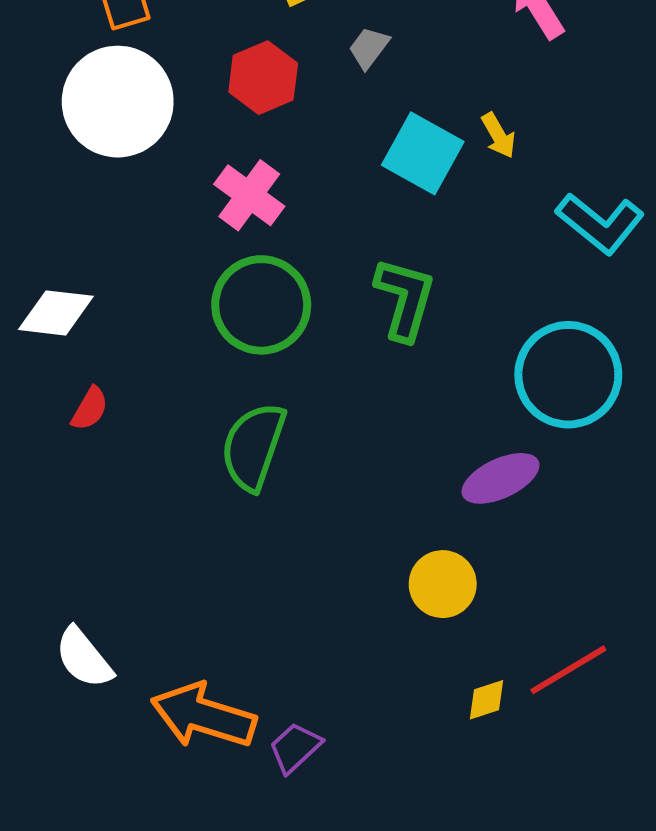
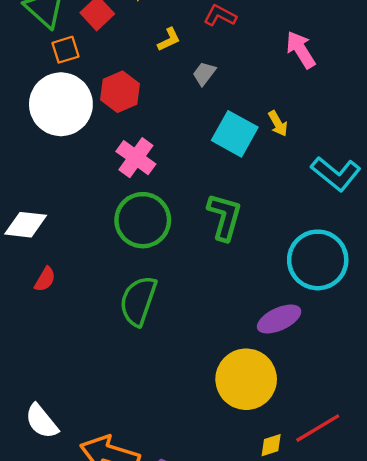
red hexagon: (263, 78) -> (120, 92), moved
yellow circle: (443, 584) -> (246, 379), size x1.6

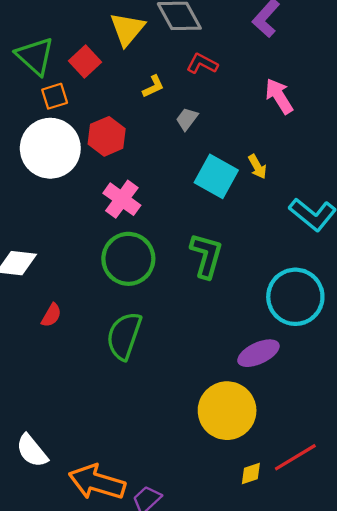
red semicircle: (45, 279) -> (51, 315), moved

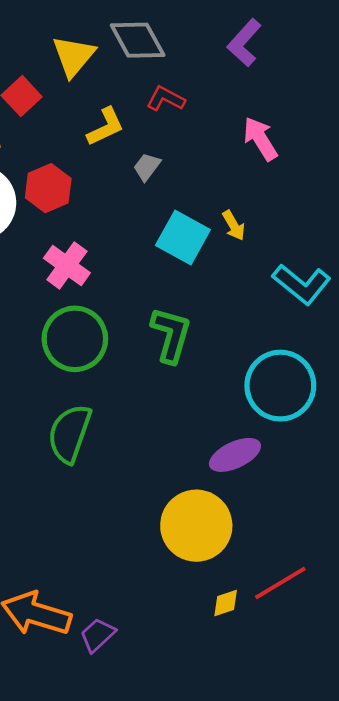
yellow L-shape: (153, 86) -> (106, 127), size x1.4

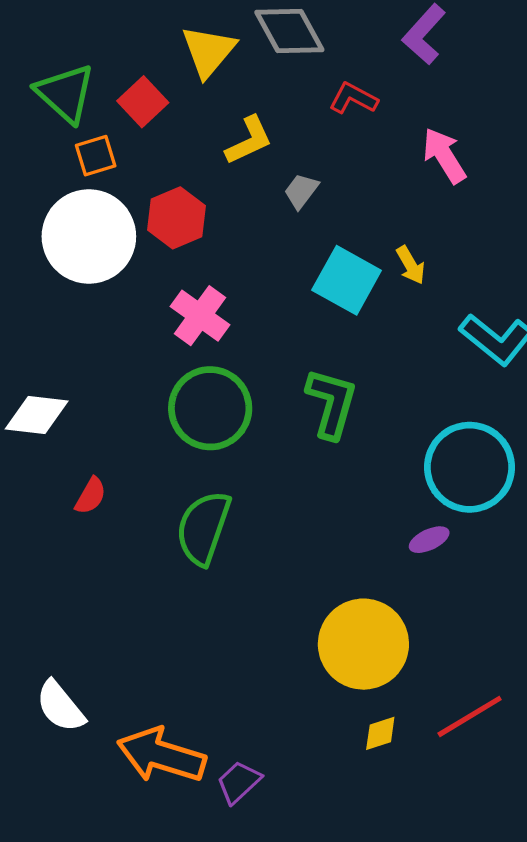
red L-shape: (166, 99) -> (353, 98), moved
purple ellipse: (235, 455) -> (429, 540), moved, size x0.6
yellow diamond: (226, 603) -> (380, 733), moved

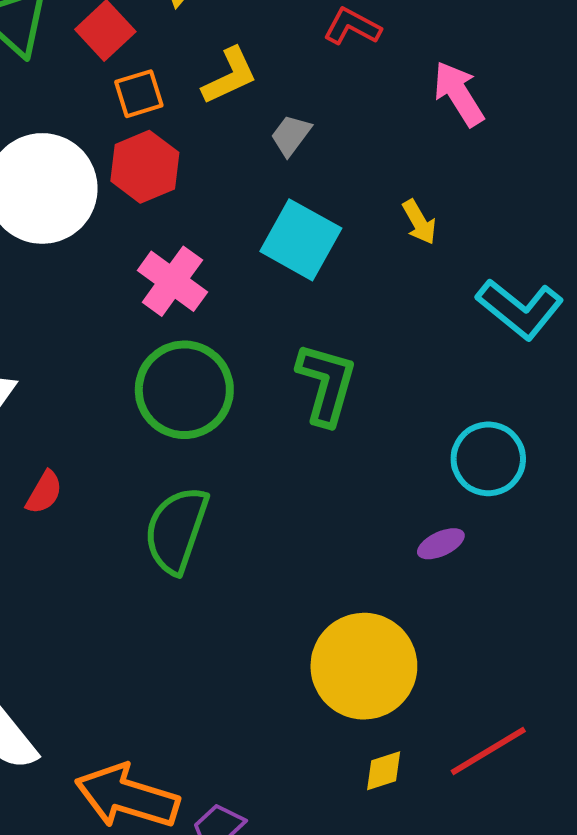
orange square: (96, 156) -> (139, 94), moved
cyan square: (347, 280) -> (301, 240), moved
cyan circle: (470, 467) -> (488, 459), size x0.7

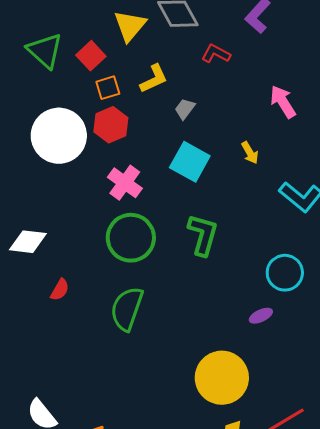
pink arrow: (459, 94) -> (283, 102), moved

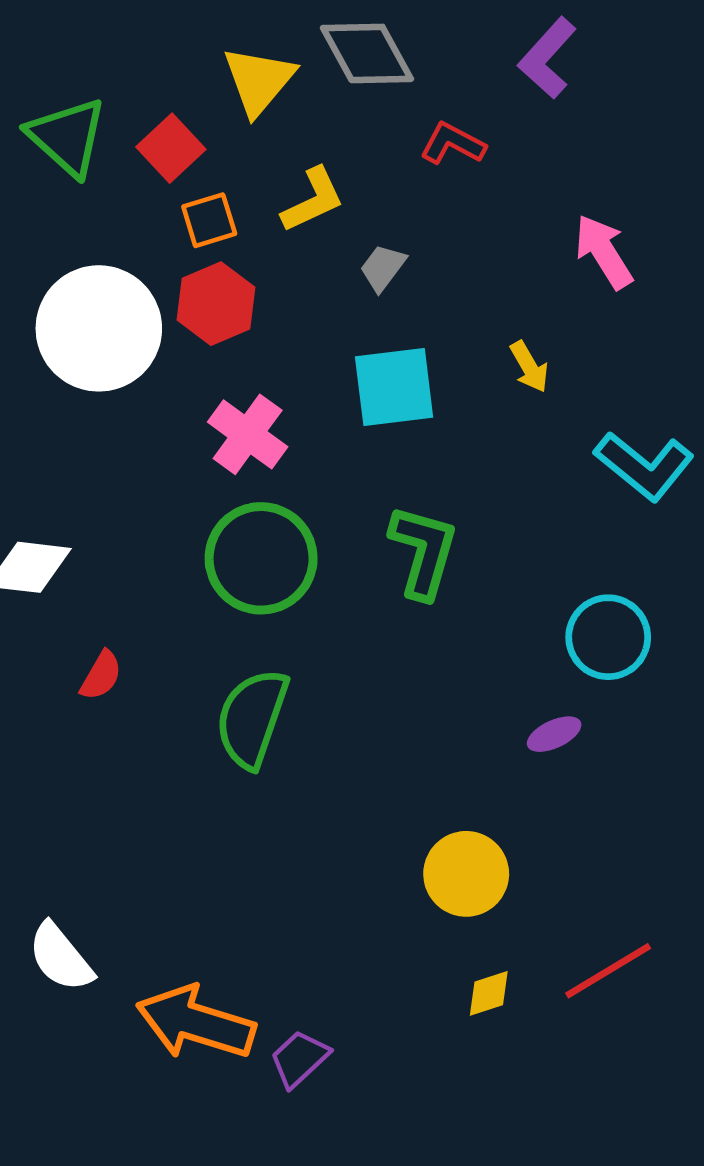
cyan square: (190, 162) -> (394, 387), turned -36
yellow circle: (222, 378) -> (466, 874), size x0.7

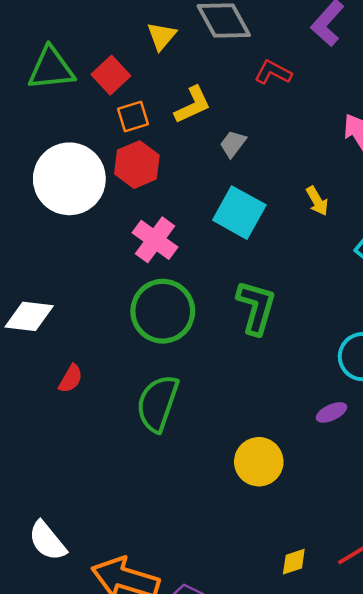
yellow triangle: (259, 80) -> (161, 36), size x0.7
green triangle: (67, 137) -> (51, 69), turned -48
cyan square: (394, 387) -> (239, 213), turned 36
yellow circle: (466, 874) -> (259, 462), moved

